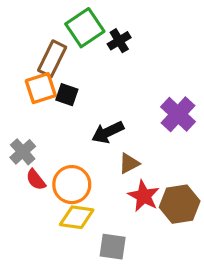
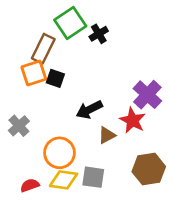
red semicircle: (36, 180) -> (30, 185), moved, turned 108
red star: (144, 196) -> (133, 120), moved
gray square: (113, 247) -> (93, 177), moved

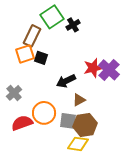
red star: (133, 120) -> (93, 68), moved, turned 30
brown hexagon: (149, 169) -> (85, 125), moved
gray square: (93, 177) -> (68, 121), moved
yellow diamond: (64, 180) -> (78, 144), moved
red semicircle: (30, 185) -> (22, 123), moved, size x1.5

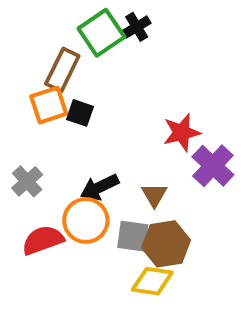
black cross: (73, 25) -> (137, 27), moved
purple cross: (109, 70) -> (213, 166), moved
black arrow: (66, 81) -> (100, 187), moved
brown triangle: (79, 100) -> (154, 195), turned -32

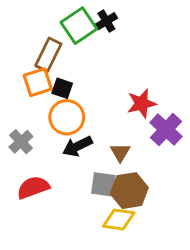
orange circle: (86, 220) -> (67, 117), moved

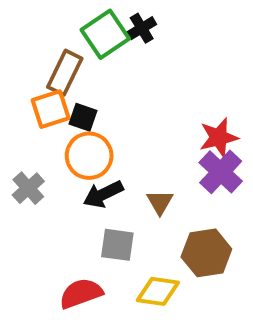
red star: (142, 104) -> (219, 138), moved
gray square: (103, 184) -> (117, 245), moved
red semicircle: (33, 187) -> (81, 293), moved
brown hexagon: (129, 191) -> (206, 253), moved

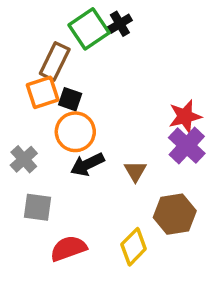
gray square: (117, 245) -> (38, 207), moved
yellow diamond: (158, 291) -> (134, 247), turned -54

